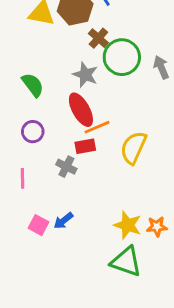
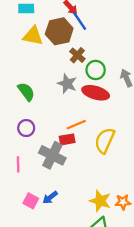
green circle: (122, 57) -> (96, 70), size x0.7
red ellipse: (81, 110) -> (96, 93), moved, turned -45
gray cross: (66, 167) -> (52, 155), size x1.6

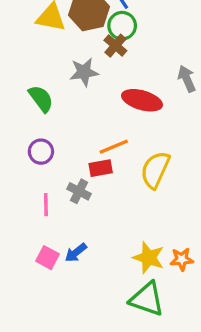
green circle: (96, 70) -> (122, 26), moved
gray star: (67, 84) -> (84, 72), moved, turned -30
gray cross: (52, 155) -> (79, 191), size x0.6
pink line: (18, 164) -> (46, 205), moved

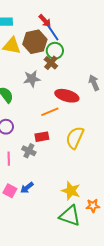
orange line: (114, 147) -> (50, 112), moved
orange star: (182, 259) -> (93, 206), moved

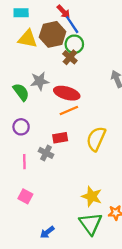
gray star: (32, 79) -> (40, 81), moved
red ellipse: (67, 96) -> (67, 93), moved
blue arrow: (27, 188) -> (47, 232), moved
green triangle: (70, 216) -> (91, 224), turned 35

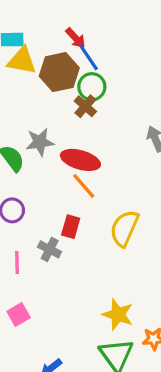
yellow triangle: (28, 39) -> (22, 61), moved
orange line: (69, 111) -> (84, 186), turned 72
red rectangle: (60, 138) -> (71, 227), turned -64
pink square: (25, 196) -> (19, 314), turned 32

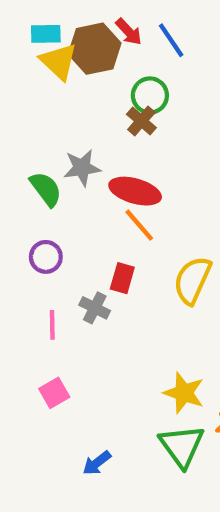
blue line: (89, 57) -> (171, 40), moved
yellow triangle: (22, 61) -> (59, 61), turned 32
brown hexagon: (59, 72) -> (95, 49), moved

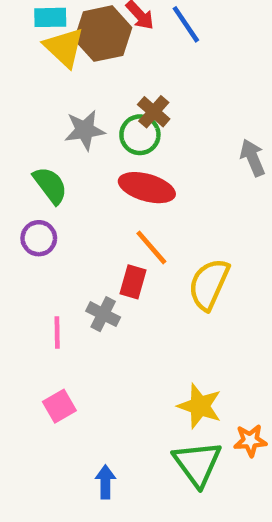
green circle: (150, 95) -> (140, 135), moved
gray star: (82, 168) -> (85, 130), moved
orange line: (139, 225) -> (151, 247), moved
purple circle: (46, 257) -> (39, 238), moved
blue arrow: (97, 463) -> (105, 482), turned 128

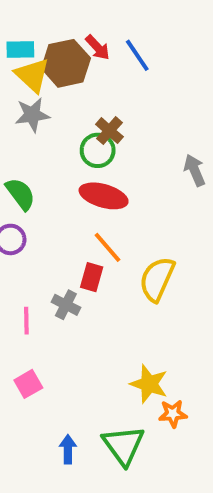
gray star: (85, 130) -> (32, 115), moved
orange star: (250, 441) -> (173, 414), moved
green triangle: (197, 464) -> (123, 445), moved

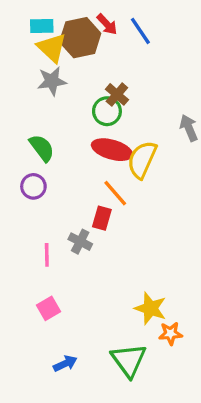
yellow semicircle: (157, 279) -> (142, 160), moved
blue arrow: (68, 449) -> (65, 364), moved, turned 65

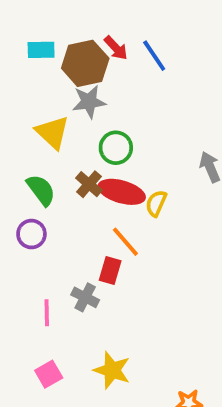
yellow triangle: (52, 48) -> (53, 132), moved
gray star: (52, 81) -> (89, 102), moved
brown cross: (117, 94) -> (89, 184), moved
yellow semicircle: (142, 160) -> (156, 203), size x0.6
yellow star: (150, 308) -> (112, 370), moved

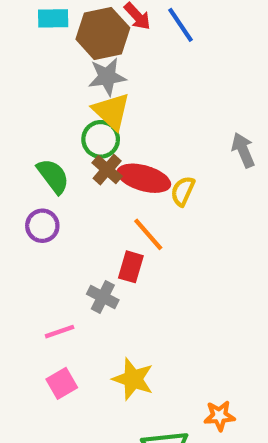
yellow triangle: (53, 132) -> (111, 111), moved
green circle: (116, 148) -> (101, 139), moved
pink line: (47, 313) -> (60, 332), moved, turned 72

